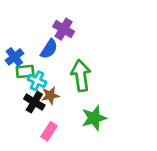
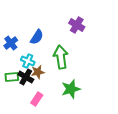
purple cross: (64, 29) -> (77, 25), moved
green rectangle: (25, 72) -> (12, 77), moved

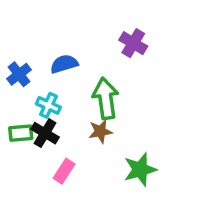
blue semicircle: (37, 37) -> (64, 64), turned -140
brown star: (38, 72) -> (100, 131), moved
green star: (71, 89) -> (140, 169), moved

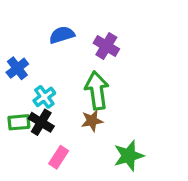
purple cross: (133, 43) -> (106, 46), moved
blue semicircle: (64, 64) -> (62, 35), moved
cyan cross: (48, 105) -> (44, 97), turned 30

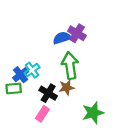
blue semicircle: (62, 35) -> (62, 38), moved
blue cross: (17, 68) -> (21, 75), moved
black cross: (41, 122) -> (48, 93), moved

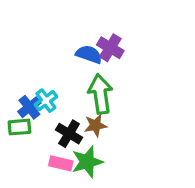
blue semicircle: (62, 38) -> (89, 54), turned 36
green star: (93, 113) -> (87, 162), moved
pink rectangle: (42, 114) -> (61, 163), turned 70

